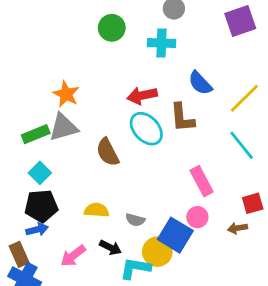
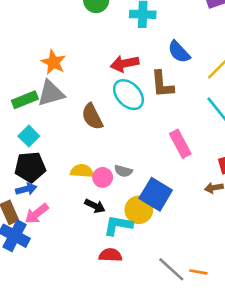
pink circle: (197, 217) -> (103, 177), moved
gray semicircle: (135, 220) -> (123, 171), moved
pink arrow: (73, 256) -> (37, 214), moved

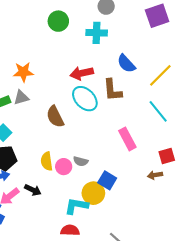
orange star: (53, 62) -> (23, 72), turned -30
gray triangle: (51, 93) -> (21, 98), size x0.7
yellow semicircle: (82, 171) -> (47, 161), turned -102
blue square: (156, 194) -> (107, 180), size x0.7
black arrow: (95, 206) -> (33, 190), moved

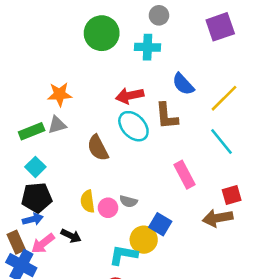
green circle: (58, 21) -> (102, 33), size x1.4
brown arrow: (155, 175) -> (218, 218), size x1.6

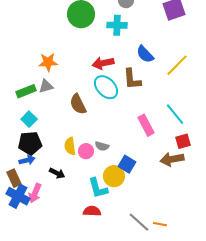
cyan line: (221, 141) -> (175, 114), moved
pink arrow: (43, 243) -> (35, 193), moved, turned -30
cyan L-shape: (123, 255) -> (98, 188), turned -115

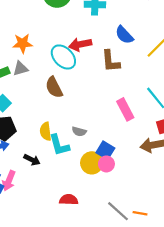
cyan ellipse: (106, 87) -> (63, 57), moved
pink circle: (86, 151) -> (106, 164), moved
cyan L-shape: (98, 188) -> (59, 145), moved

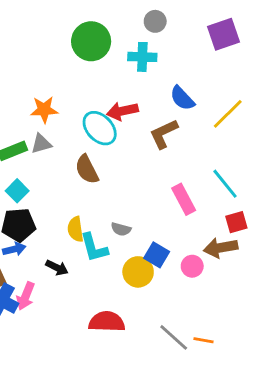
brown L-shape: (111, 61) -> (164, 134), turned 70
pink circle: (106, 164) -> (192, 266), moved
red semicircle: (69, 200) -> (107, 322), size x1.4

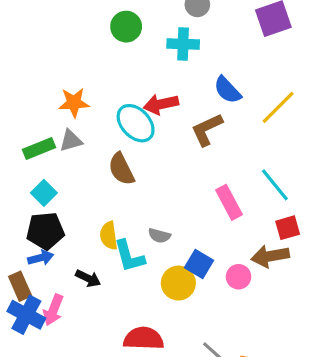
green circle: (91, 41) -> (126, 27), size x0.7

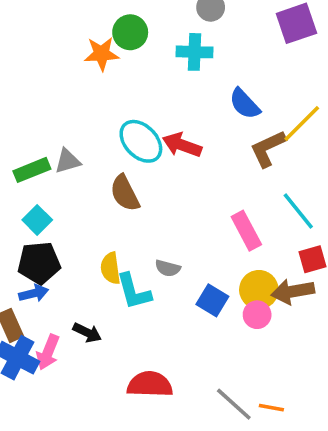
orange star: (74, 103) -> (102, 54), moved
red arrow: (161, 104) -> (182, 145), moved, turned 32
brown L-shape: (207, 129) -> (268, 148), moved
black arrow: (88, 278) -> (87, 333), moved
yellow circle: (178, 283) -> (259, 290), moved

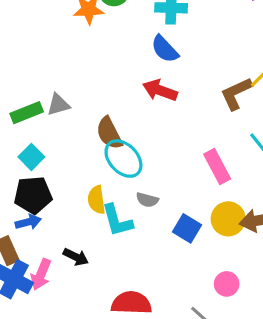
blue semicircle: (245, 104) -> (165, 49), moved
cyan ellipse: (141, 141) -> (123, 159), moved
pink circle: (257, 315) -> (227, 284), moved

